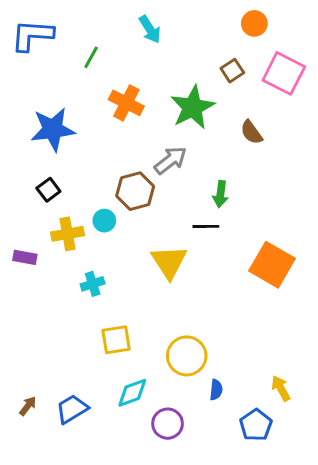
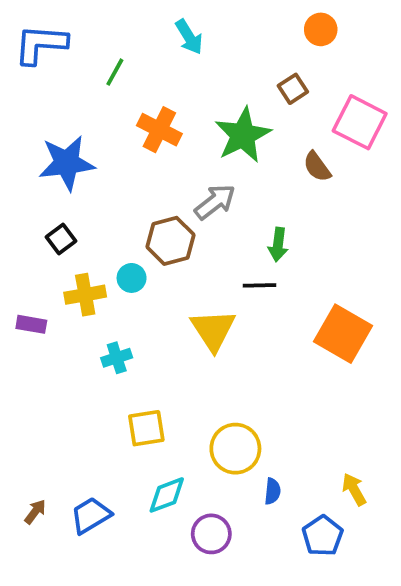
pink square: (284, 73) -> (360, 122), moved

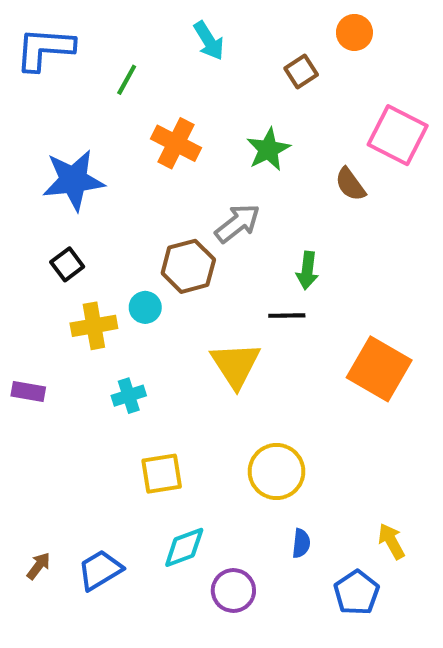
brown square: (293, 89) -> (301, 71), moved
green star: (243, 135) -> (268, 149), size x0.7
purple rectangle: (31, 324) -> (28, 391), moved
yellow circle: (235, 449) -> (277, 472), moved

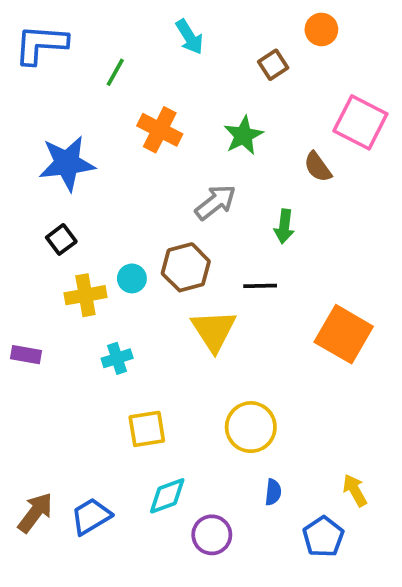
brown hexagon: (188, 266) -> (186, 267), moved
green arrow: (307, 270) -> (284, 226), moved
brown arrow: (39, 566) -> (35, 513), size x1.6

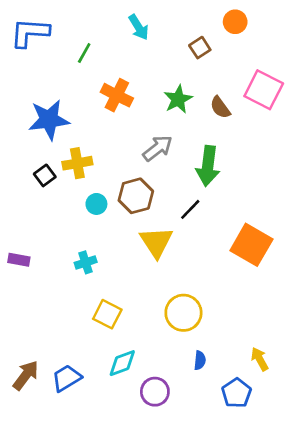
brown semicircle: (318, 167) -> (220, 107), moved
green arrow: (284, 226) -> (208, 166), size x1.6
black line: (260, 286) -> (190, 209), turned -45
yellow cross: (85, 295) -> (77, 163), moved
yellow square: (147, 429) -> (107, 314), turned 36

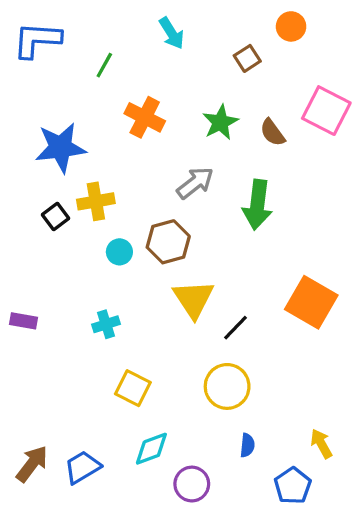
black line: (190, 209) -> (236, 328), moved

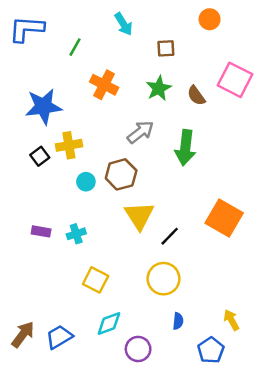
brown square: (247, 58) -> (166, 48), moved, turned 30
purple rectangle: (24, 321) -> (41, 231), moved

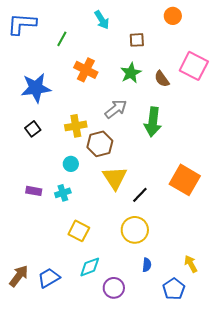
yellow cross: (69, 145) -> (76, 126), moved
cyan circle: (86, 182) -> (71, 164), moved

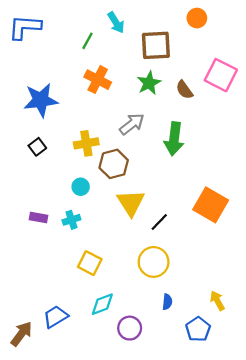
green line: (62, 39) -> (87, 41), moved
brown square: (137, 40) -> (156, 45), size x1.8
brown arrow: (19, 276) -> (21, 334), moved

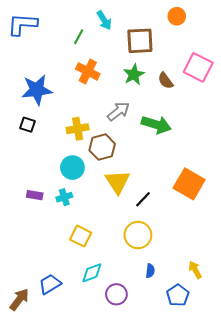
green arrow: (174, 139) -> (156, 125), turned -80
black square: (37, 147) -> (27, 125), moved, turned -35
cyan circle: (81, 187) -> (72, 168), size x1.5

